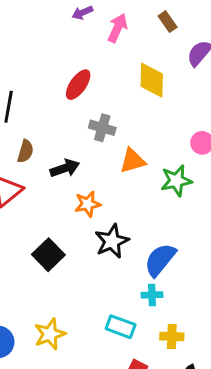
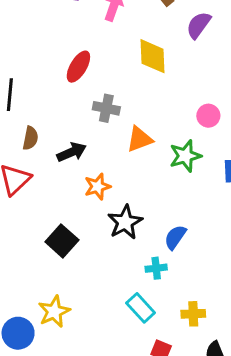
blue semicircle: (160, 260) -> (175, 237), size x0.7
cyan cross: (152, 295) -> (156, 268), moved
cyan rectangle: (121, 327) -> (141, 308), turned 32
yellow star: (50, 334) -> (54, 312), moved

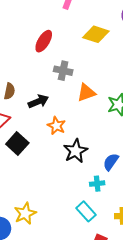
yellow diamond: (153, 56) -> (96, 34), turned -70
orange star: (98, 186) -> (56, 126), turned -30
black square: (62, 241) -> (17, 143), moved

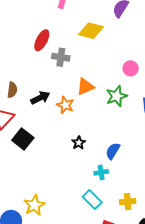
gray cross: (63, 71) -> (61, 57), moved
orange star: (56, 126) -> (65, 105), moved
black star: (76, 151) -> (79, 143), size x0.6

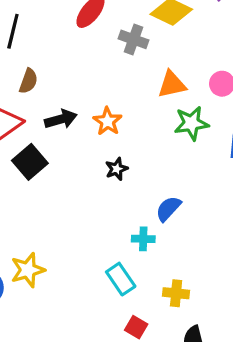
gray cross: (61, 57) -> (133, 39), moved
orange triangle: (85, 87) -> (172, 85), moved
black arrow: (40, 98) -> (61, 119), moved
black star: (79, 143) -> (117, 169), moved

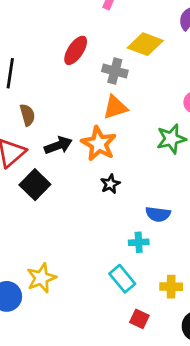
brown semicircle: (28, 81) -> (27, 115), turned -30
orange triangle: (172, 85) -> (115, 107), moved
orange star: (108, 121) -> (99, 144), size x1.4
blue semicircle: (168, 209) -> (158, 214), turned -120

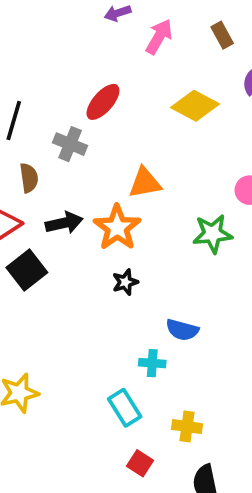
gray cross: (115, 71) -> (70, 144), moved

